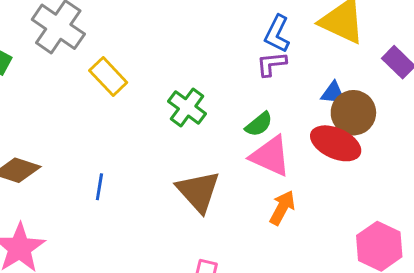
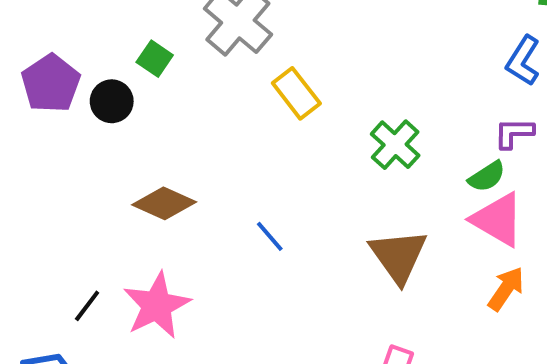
purple L-shape: (272, 64) -> (514, 133), moved
blue line: (99, 187) -> (270, 236), turned -56

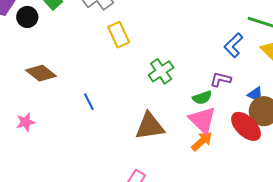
brown triangle: (398, 256) -> (150, 126), turned 44
orange arrow: (506, 289) -> (202, 141), moved
pink star: (157, 305) -> (26, 122), size x0.6

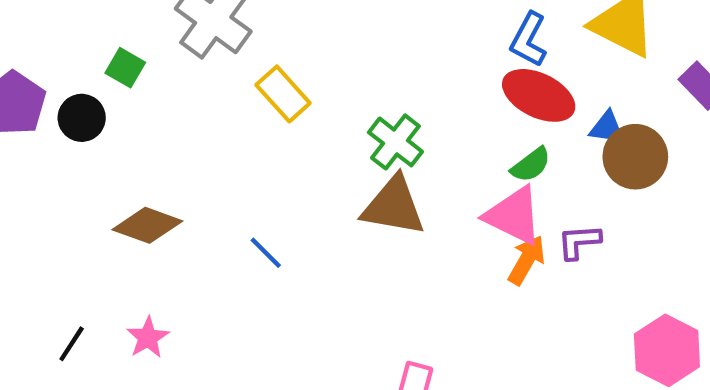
purple L-shape: (221, 79) -> (579, 242), moved
green semicircle: (202, 98) -> (531, 165), moved
brown triangle: (150, 126) -> (393, 206), moved, turned 36
red ellipse: (246, 126) -> (539, 95), moved

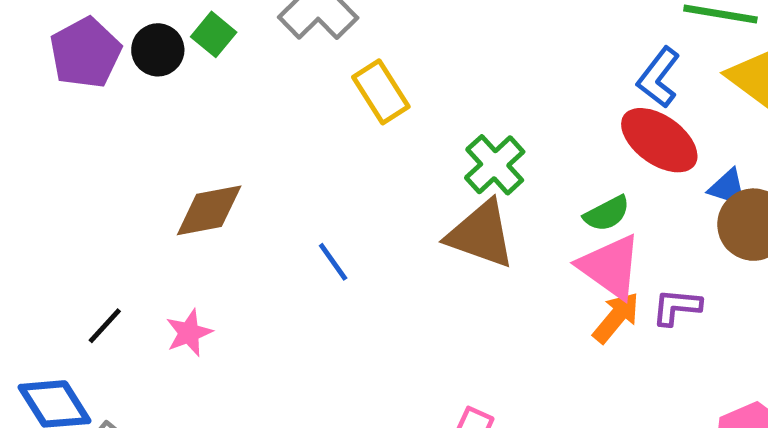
black circle: (82, 118) -> (158, 50), moved
green semicircle: (531, 165) -> (607, 214), moved
brown diamond: (147, 225) -> (209, 210), turned -40

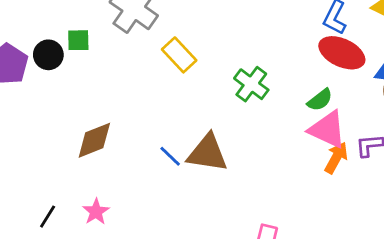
green square: (214, 34) -> (78, 40), turned -30
brown triangle: (481, 234) -> (207, 153), moved

